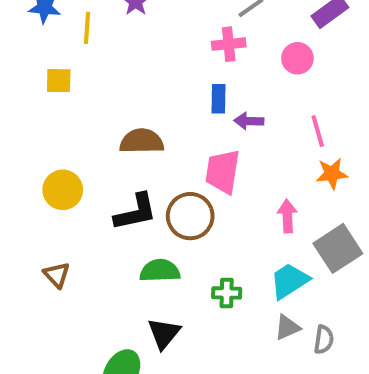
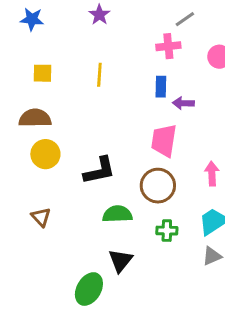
yellow line: (87, 28) -> (99, 75), moved
brown semicircle: (142, 141) -> (35, 118), moved
brown circle: (190, 216) -> (158, 186), moved

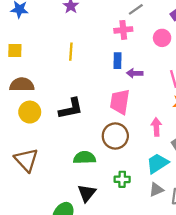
yellow square: (42, 73) -> (15, 50), moved
black L-shape: (99, 171) -> (71, 109), moved
brown triangle: (41, 217) -> (26, 160), size x1.6
green cross: (167, 231) -> (122, 179), moved

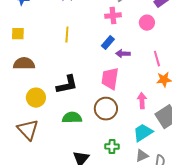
blue rectangle: (118, 61) -> (108, 43), turned 40
yellow circle: (30, 112) -> (36, 98), moved
green semicircle: (84, 158) -> (72, 118), moved

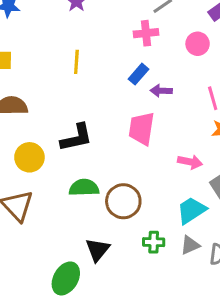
pink arrow: (142, 101) -> (190, 162), turned 105
brown circle: (106, 109) -> (123, 201), moved
green cross: (112, 147) -> (154, 242), moved

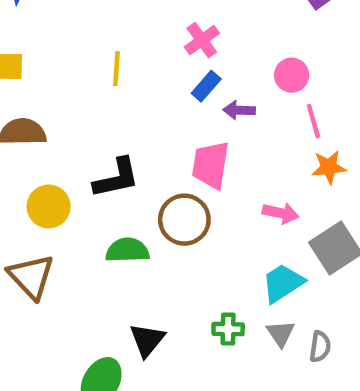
pink cross: (146, 33) -> (202, 40), moved, turned -30
pink circle: (198, 44) -> (292, 75), moved
brown circle: (123, 201) -> (184, 220), moved
gray triangle: (190, 245) -> (281, 333), turned -40

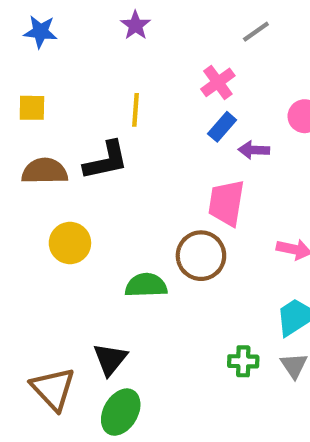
black L-shape: (116, 178) -> (106, 161), moved
brown triangle: (31, 277) -> (53, 389), moved
black triangle: (147, 340) -> (110, 359), moved

